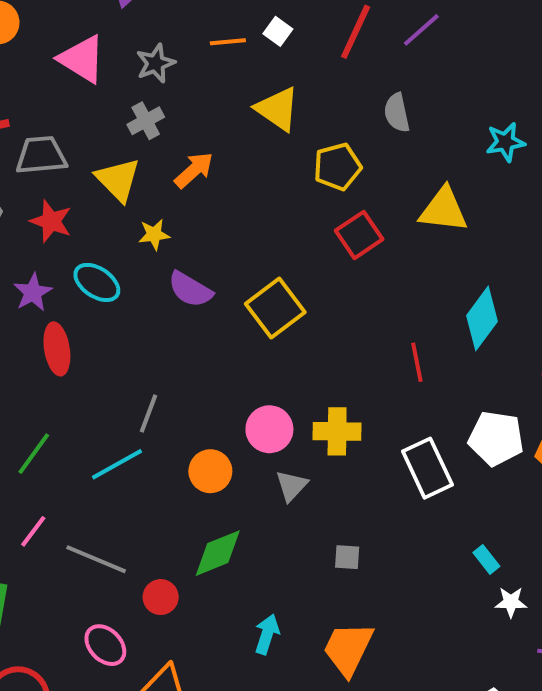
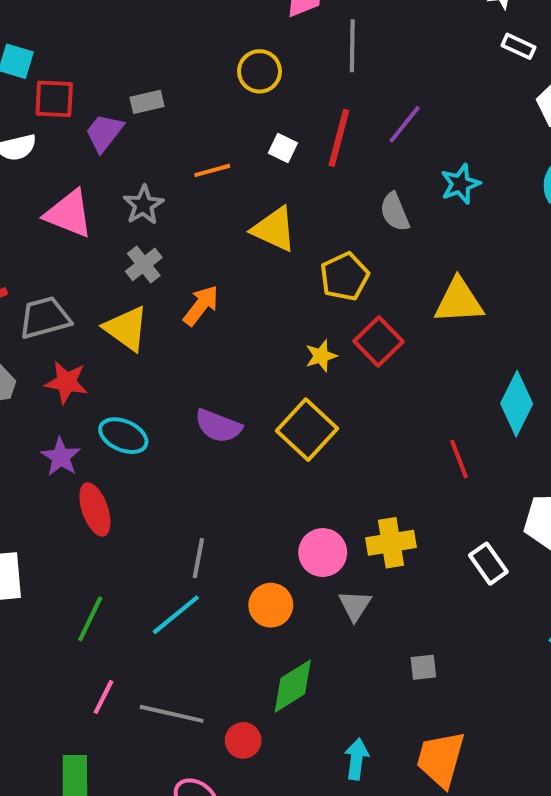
white square: (278, 31) -> (283, 148), moved
cyan star: (505, 142) -> (460, 184), moved
yellow star: (154, 234) -> (321, 356), moved
white rectangle: (427, 468) -> (488, 564), size x0.7

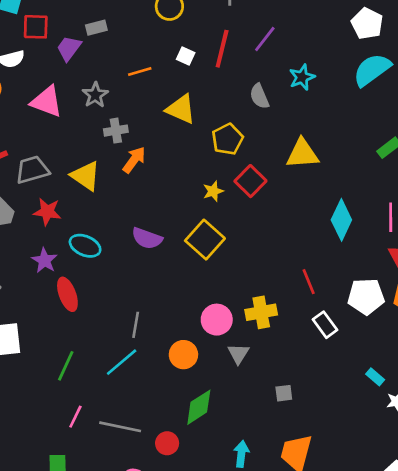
gray cross: (144, 264) -> (116, 131), moved, turned 30
red line: (459, 459) -> (309, 282), moved

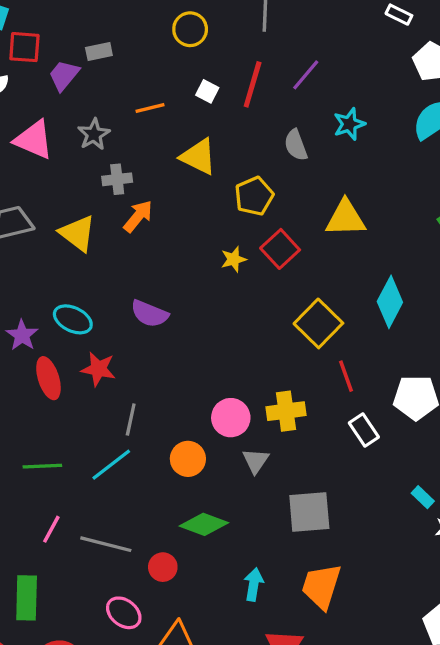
red star: (47, 212) -> (98, 369), moved
yellow square: (205, 240) -> (318, 323), moved
green line: (66, 366) -> (42, 466), turned 60
gray square: (284, 393) -> (309, 512), size x2.0
green diamond: (199, 407) -> (204, 524), turned 51

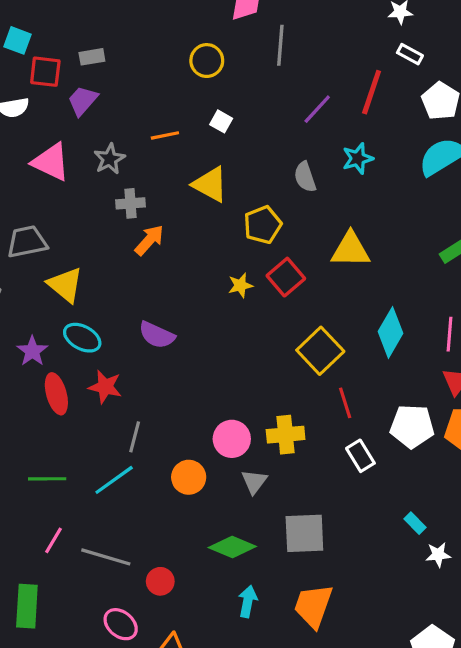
gray rectangle: (99, 51) -> (92, 57), moved
red line: (253, 84) -> (372, 92), moved
yellow triangle: (78, 233) -> (65, 285), moved
green diamond: (204, 524) -> (232, 547), moved

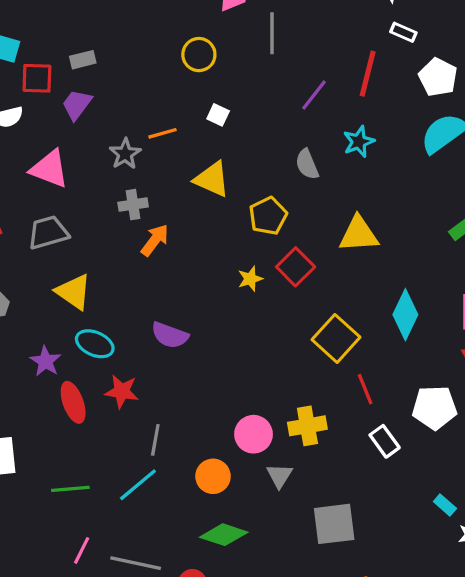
gray star: (110, 159) -> (125, 154), moved
gray trapezoid: (27, 242) -> (48, 232), moved
green diamond: (232, 547) -> (224, 535), moved

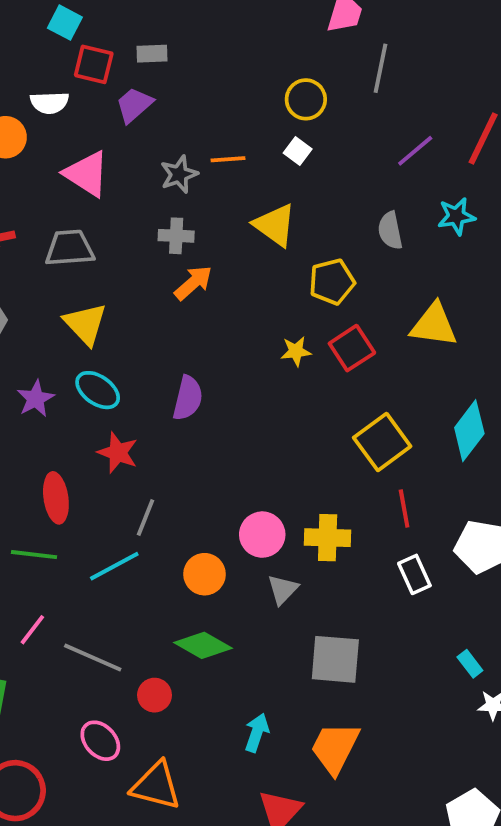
yellow circle: (199, 55) -> (306, 99), moved
purple semicircle: (170, 335) -> (188, 398), turned -108
red ellipse: (73, 402) -> (56, 498), moved

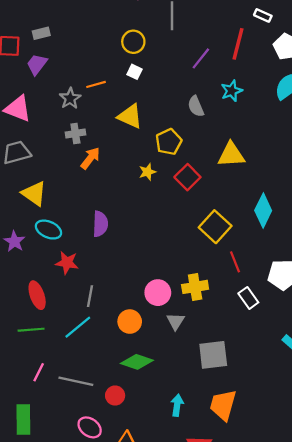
yellow star: (296, 351) -> (147, 172), moved

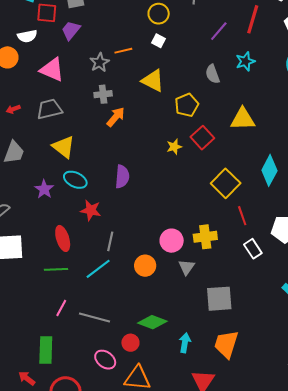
yellow star: (147, 172) -> (174, 147), moved
green diamond: (137, 362) -> (152, 322), moved
red circle: (115, 396) -> (130, 343), moved

